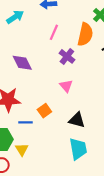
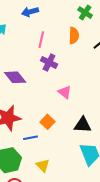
orange semicircle: (85, 34) -> (74, 35), size x0.7
purple cross: (67, 56) -> (49, 62), moved
yellow triangle: (22, 149) -> (43, 165), moved

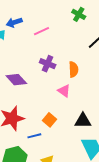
blue arrow: (30, 12) -> (14, 22), moved
orange semicircle: (74, 35) -> (73, 69), moved
pink line: (41, 40) -> (42, 31), moved, turned 56

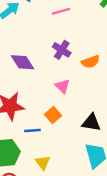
orange semicircle: (73, 69) -> (90, 62), turned 63
pink triangle: (64, 91) -> (62, 86), moved

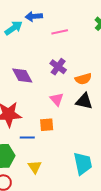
orange square: (53, 115) -> (47, 125), turned 32
black triangle: (91, 123) -> (84, 101), moved

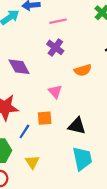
purple cross: (58, 67) -> (55, 47), moved
black triangle: (84, 101) -> (77, 126), moved
blue line: (27, 137) -> (24, 131), turned -56

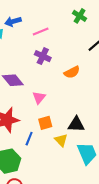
pink triangle: (55, 92) -> (39, 98), moved, turned 32
yellow triangle: (32, 162) -> (61, 140), moved

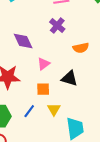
black triangle: (76, 124) -> (69, 78), moved
blue line: (29, 139) -> (29, 111), moved

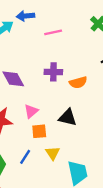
purple cross: (57, 25) -> (53, 72), moved, turned -35
pink triangle: (43, 64) -> (31, 111), moved

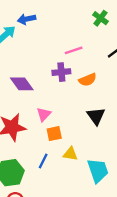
pink line: (53, 32) -> (74, 50), moved
black triangle: (68, 117) -> (96, 116), moved, turned 48
yellow triangle: (53, 153) -> (70, 154), turned -40

